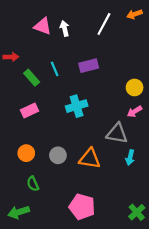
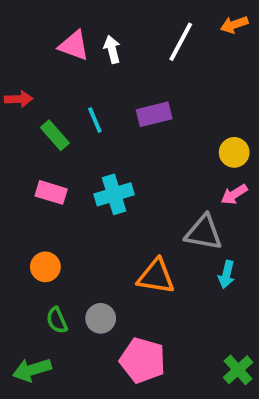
cyan cross: (77, 106) -> (114, 194), moved
pink rectangle: (30, 110) -> (51, 192), turned 42
gray circle: (58, 155) -> (101, 318), moved

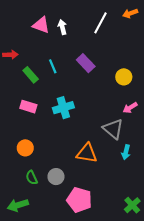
purple rectangle: (154, 114) -> (86, 63), turned 60
yellow circle: (234, 152) -> (124, 77), moved
gray triangle: (204, 233) -> (113, 129), turned 30

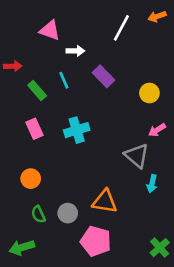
white arrow: (62, 27) -> (75, 51), moved, turned 104
pink rectangle: (28, 107) -> (34, 129), turned 49
orange triangle: (87, 153) -> (105, 202), moved

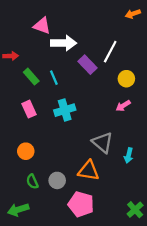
white line: (121, 28) -> (110, 52), moved
white arrow: (75, 51) -> (64, 43), size x1.6
cyan line: (64, 80) -> (54, 78), moved
pink arrow: (157, 130) -> (123, 106), moved
gray triangle: (137, 156) -> (103, 143), moved

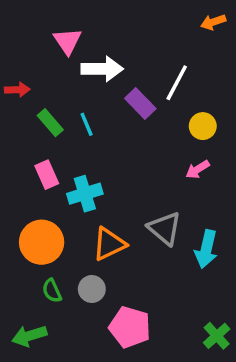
pink triangle: (42, 26) -> (68, 41), turned 36
cyan cross: (65, 110) -> (85, 194), moved
orange circle: (26, 151) -> (42, 242), size x1.6
cyan arrow: (129, 156) -> (206, 249), size x1.5
orange triangle: (89, 171) -> (109, 244), moved, turned -35

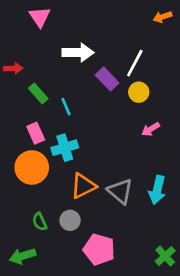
pink triangle: (68, 41) -> (40, 17), moved
cyan line: (87, 124) -> (66, 107), moved
yellow circle: (203, 126) -> (139, 92), moved
gray triangle: (165, 228) -> (120, 191), moved
orange circle: (42, 242) -> (32, 167), moved

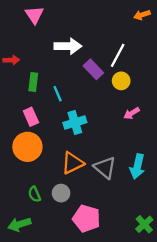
green rectangle: (38, 93) -> (33, 82), turned 48
cyan cross: (65, 148) -> (75, 123), moved

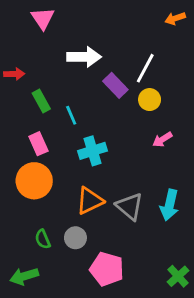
green rectangle: (33, 82) -> (41, 101), turned -36

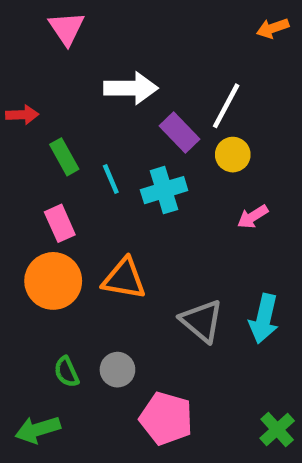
cyan cross: (93, 151) -> (164, 190), moved
orange triangle: (90, 201) -> (124, 279), moved, turned 36

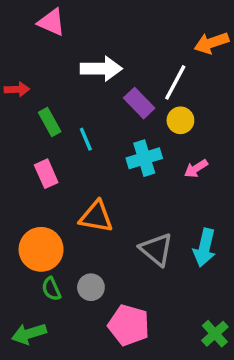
pink triangle: (66, 28) -> (51, 22), turned -32
orange arrow: (273, 28) -> (211, 43), moved, size x1.4
cyan cross: (164, 190) -> (144, 158), moved
orange circle: (53, 281) -> (41, 249), moved

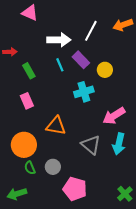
white line: (175, 82) -> (91, 31), moved
cyan line: (86, 139) -> (60, 65), moved
pink arrow: (196, 168) -> (114, 116), moved, size x1.6

